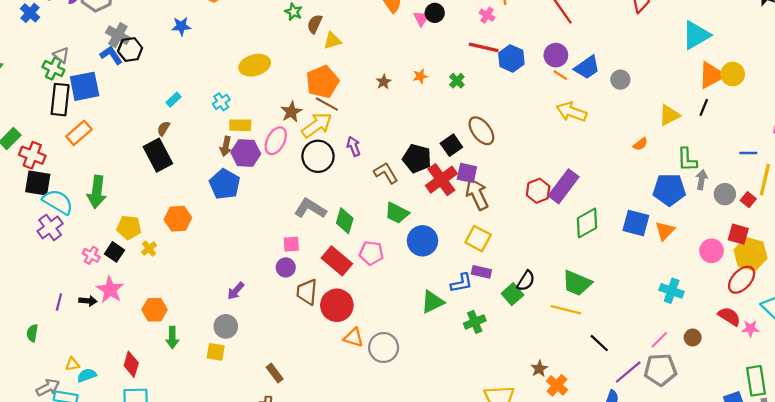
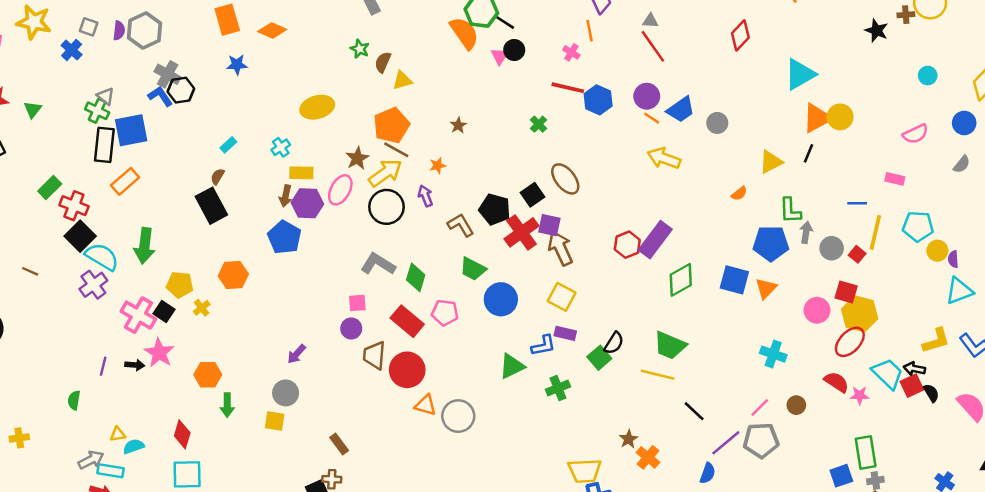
orange star: (420, 76) -> (438, 166), moved
black square: (38, 183) -> (80, 236), turned 36
pink cross: (91, 255) -> (138, 315), size x1.8

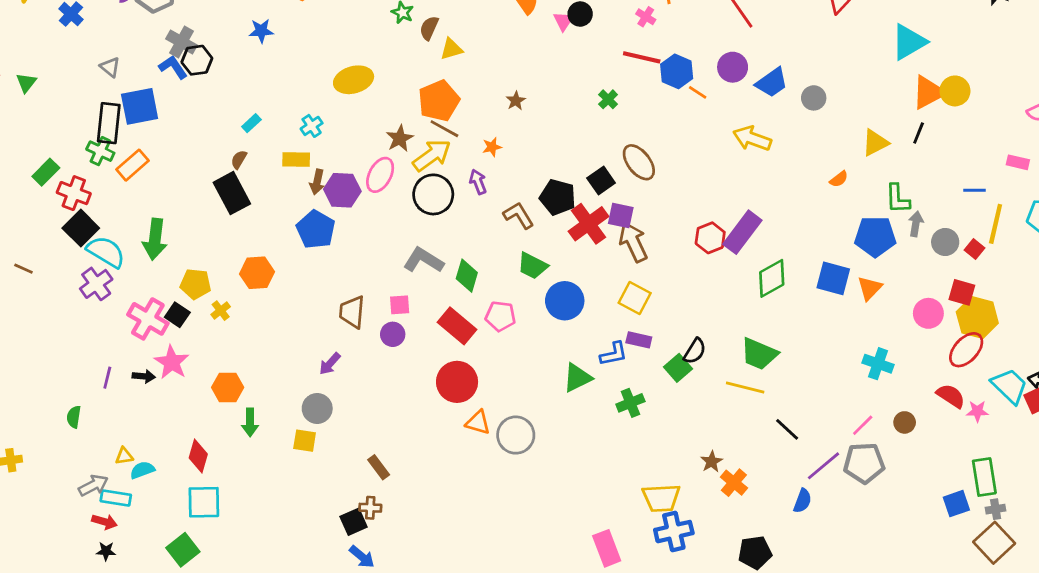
green cross: (97, 111) -> (100, 151), moved
orange line: (652, 118) -> (698, 92), moved
yellow rectangle: (301, 173) -> (296, 159), moved
brown trapezoid: (374, 355) -> (352, 312), moved

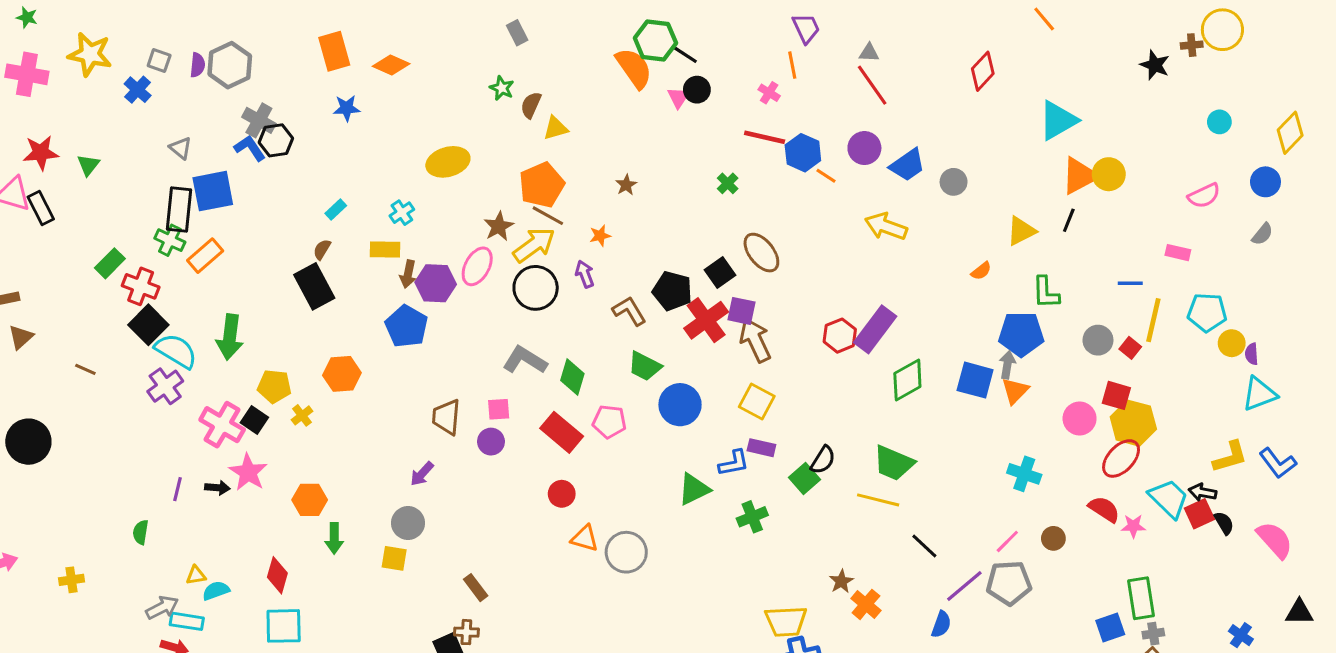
gray arrow: (916, 224) -> (1007, 365), moved
red circle: (457, 382) -> (562, 494), size x0.6

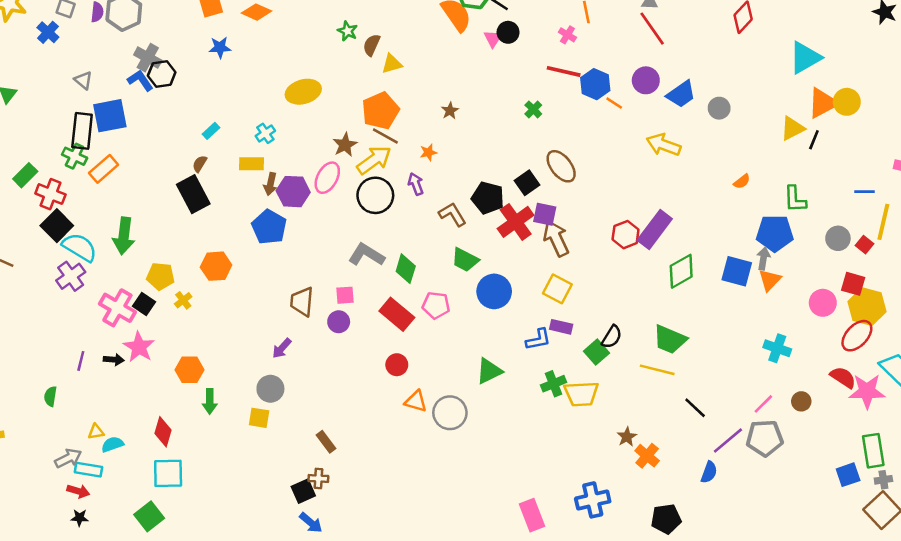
yellow triangle: (1021, 231) -> (792, 128), moved
green triangle: (694, 489) -> (489, 371), moved
pink star: (1133, 526) -> (867, 391), size x1.8
yellow trapezoid: (786, 621) -> (581, 394), moved

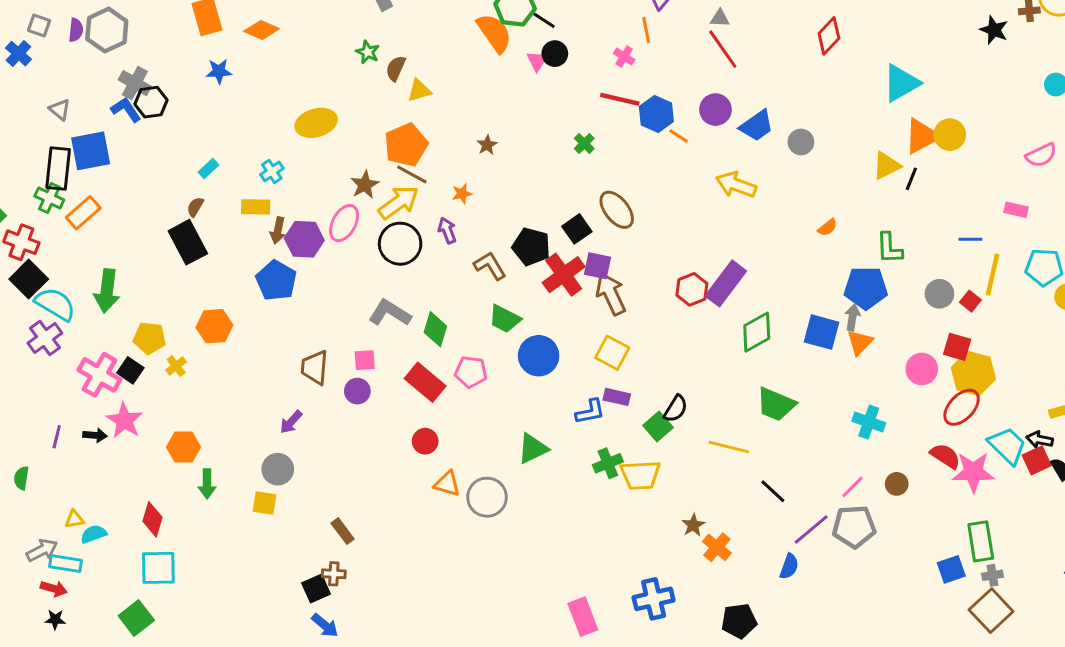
green trapezoid: (670, 339) -> (776, 404), moved

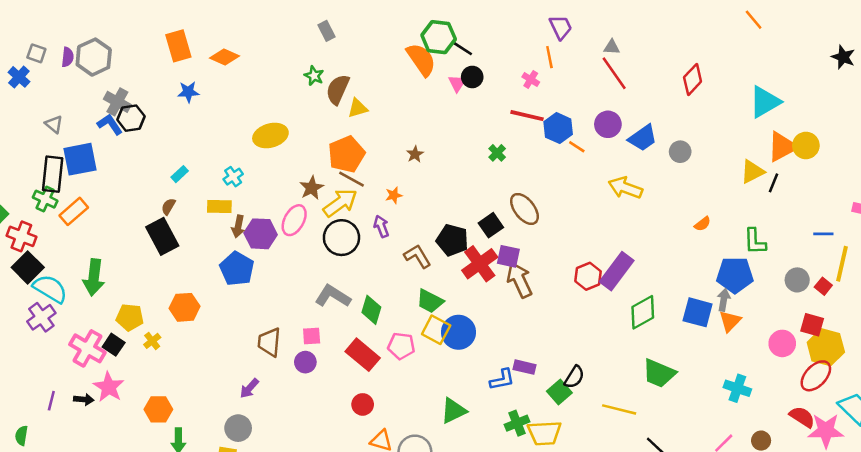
red diamond: (829, 36) -> (693, 79), moved
brown semicircle: (396, 68) -> (338, 89), size x1.4
yellow square: (612, 353) -> (436, 330), moved

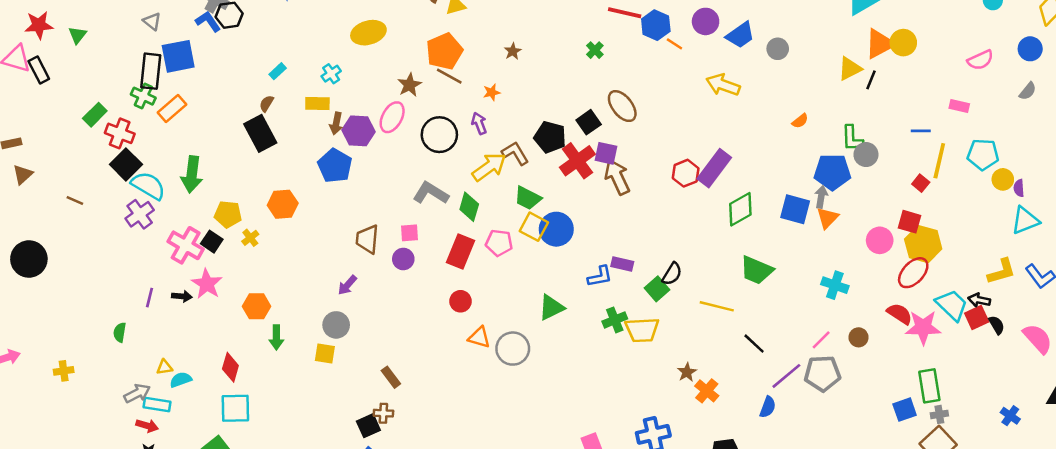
yellow arrow: (340, 203) -> (489, 167), moved
gray circle: (797, 280) -> (866, 155), moved
red rectangle: (363, 355) -> (460, 252), turned 72

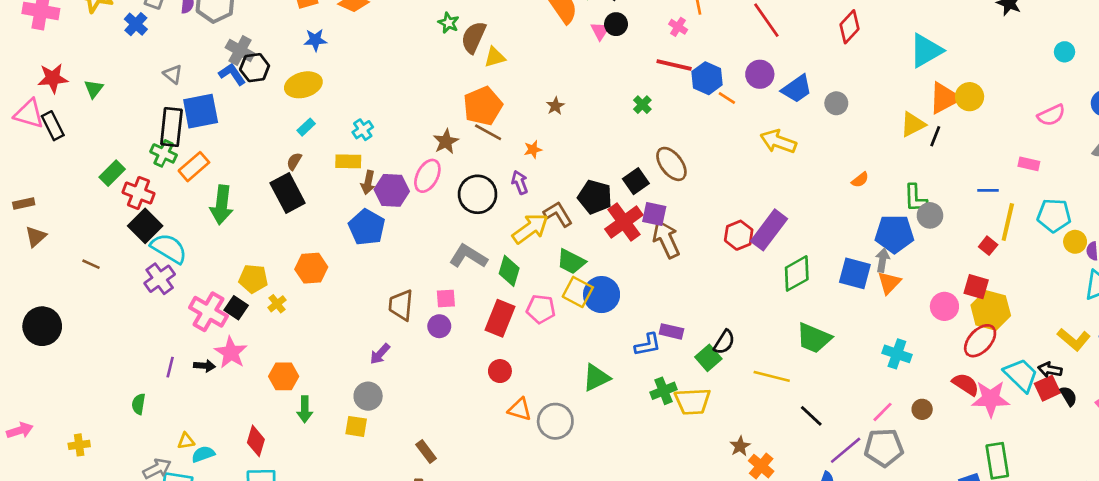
yellow ellipse: (368, 33) -> (303, 85), moved
green arrow: (192, 174) -> (222, 205), moved
yellow L-shape: (1002, 271) -> (1074, 339), turned 56

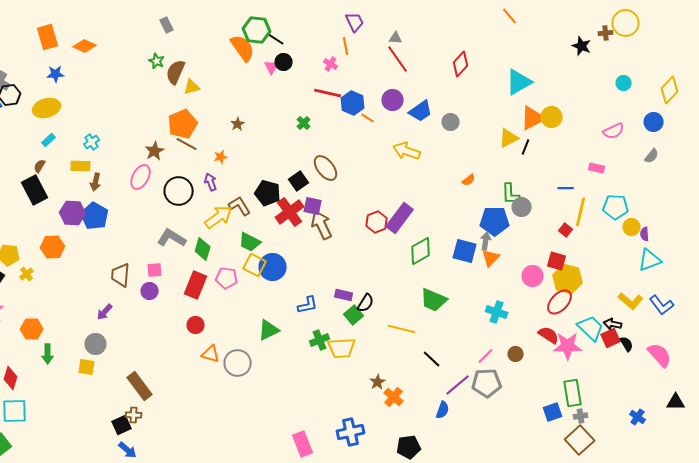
purple hexagon: (392, 190) -> (73, 213), moved
purple rectangle: (671, 331) -> (344, 295), moved
brown rectangle: (426, 452) -> (140, 386), size x1.6

